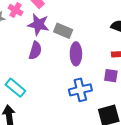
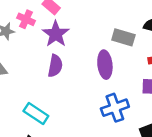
purple star: (38, 25) -> (56, 34), turned 30
gray rectangle: (63, 31) -> (123, 37), moved

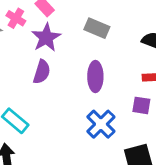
gray rectangle: (123, 37) -> (97, 28), moved
blue cross: (115, 108) -> (101, 124), turned -32

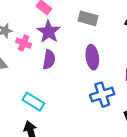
pink cross: (16, 18) -> (24, 43), moved
blue cross: (101, 124) -> (102, 95), turned 35

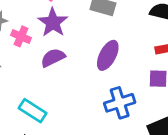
purple ellipse: (92, 57) -> (108, 55), turned 35
purple semicircle: (49, 59) -> (53, 58), turned -126

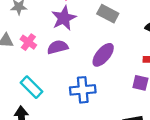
pink cross: (21, 36) -> (28, 42), moved
blue cross: (120, 103) -> (83, 90), moved

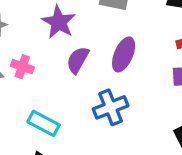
purple semicircle: (58, 47) -> (78, 60), moved, turned -30

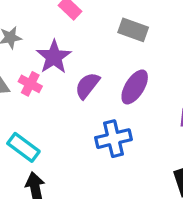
purple star: (59, 22) -> (54, 57), moved
cyan rectangle: (44, 123) -> (23, 147), moved

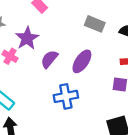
gray rectangle: (133, 30) -> (95, 24), moved

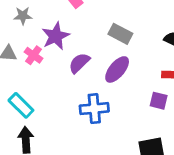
gray rectangle: (95, 24) -> (120, 34), moved

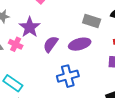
gray rectangle: (120, 34) -> (92, 21), moved
purple ellipse: (117, 69) -> (80, 44), turned 45

